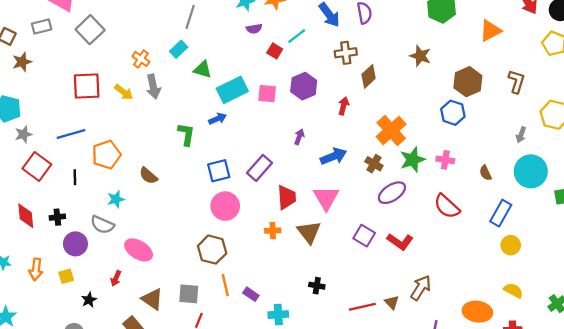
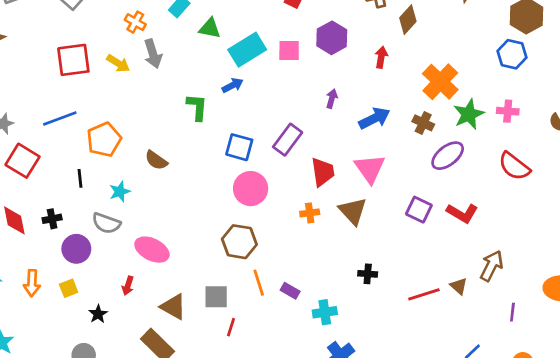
blue square: (219, 171) -> (239, 147), turned 35
black line: (75, 177) -> (80, 178), moved

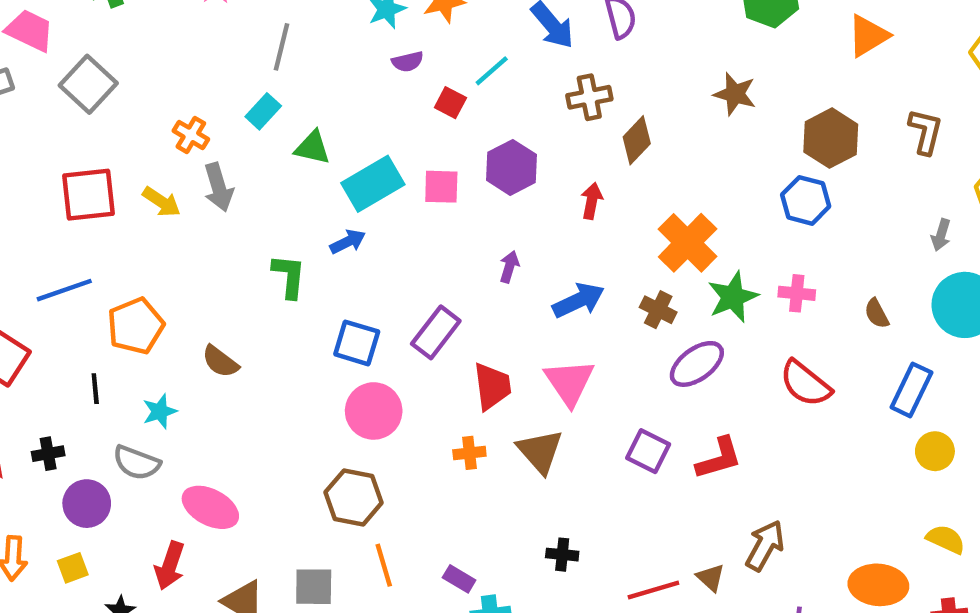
red L-shape: (462, 213) -> (719, 458), turned -48
red arrow: (128, 286) -> (170, 566), size x1.5
purple rectangle: (290, 291) -> (459, 579), moved

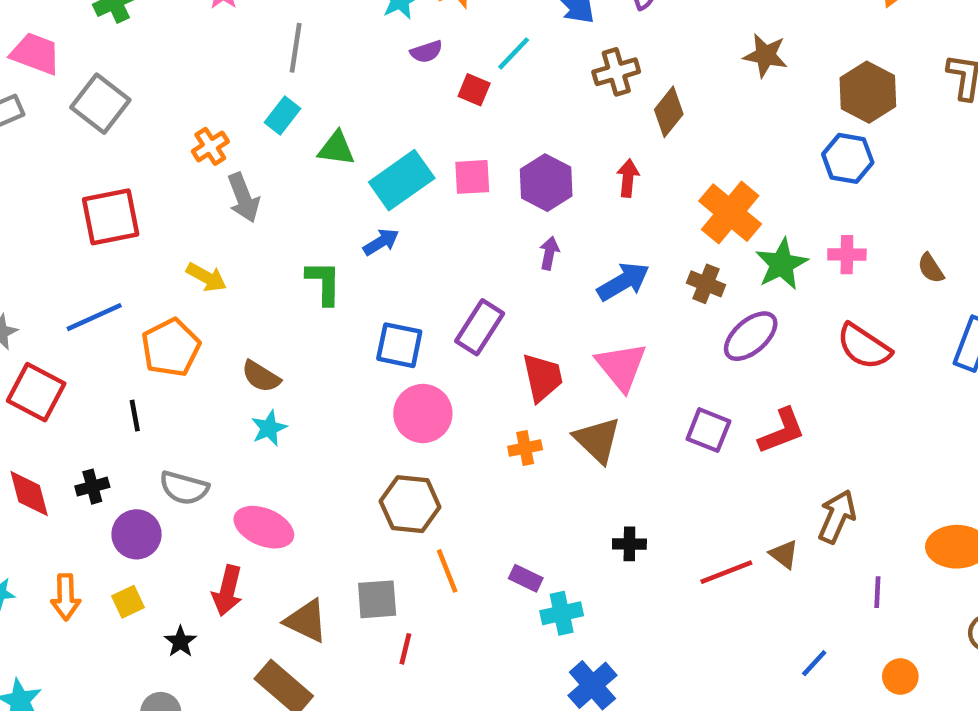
orange cross: (191, 135) -> (210, 146), turned 32
purple hexagon: (512, 167) -> (546, 183), moved
yellow arrow: (162, 202) -> (206, 277), moved
cyan star: (160, 411) -> (269, 428), moved

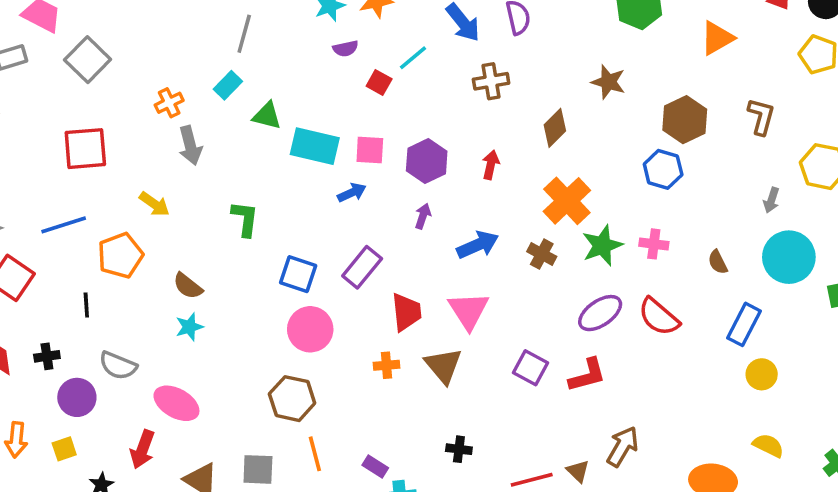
brown diamond: (669, 112) -> (555, 128), moved
cyan rectangle: (402, 180) -> (315, 146), turned 42
blue arrow: (381, 242) -> (352, 193), moved
purple ellipse: (751, 336) -> (600, 313), moved

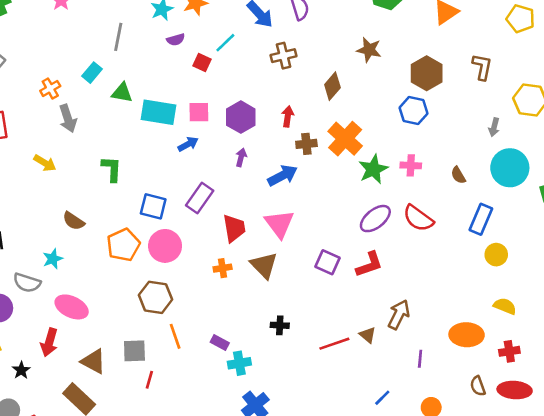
gray line: (244, 34) -> (118, 37), moved
brown cross: (542, 254) -> (306, 144), moved, turned -30
orange pentagon: (120, 255) -> (123, 245), moved
cyan star: (189, 327) -> (53, 259), moved

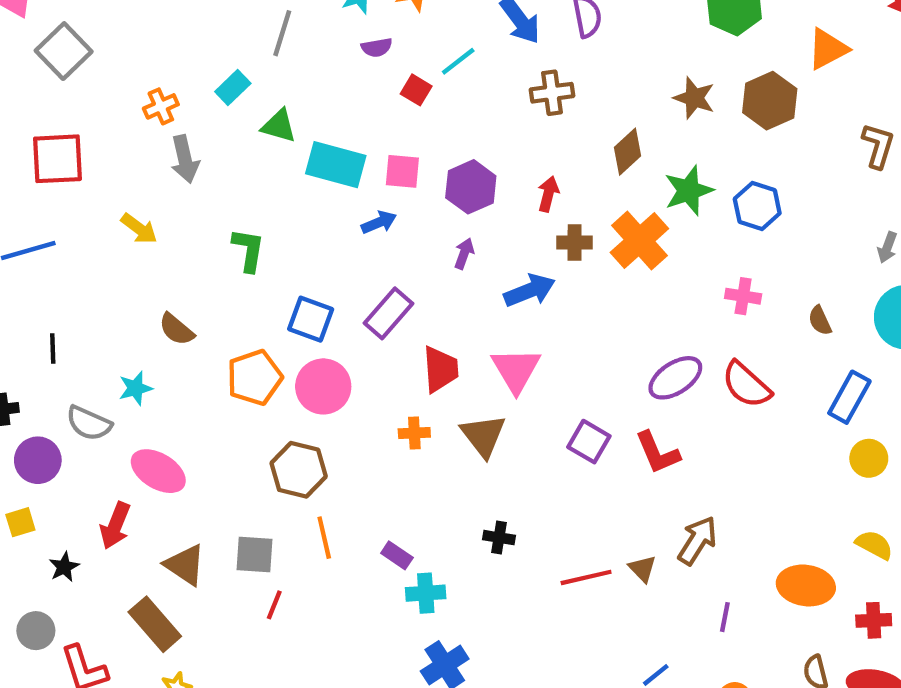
brown hexagon: (427, 73) -> (770, 101), moved
green star: (373, 169) -> (689, 191), moved
red L-shape: (369, 265) -> (658, 453), turned 80

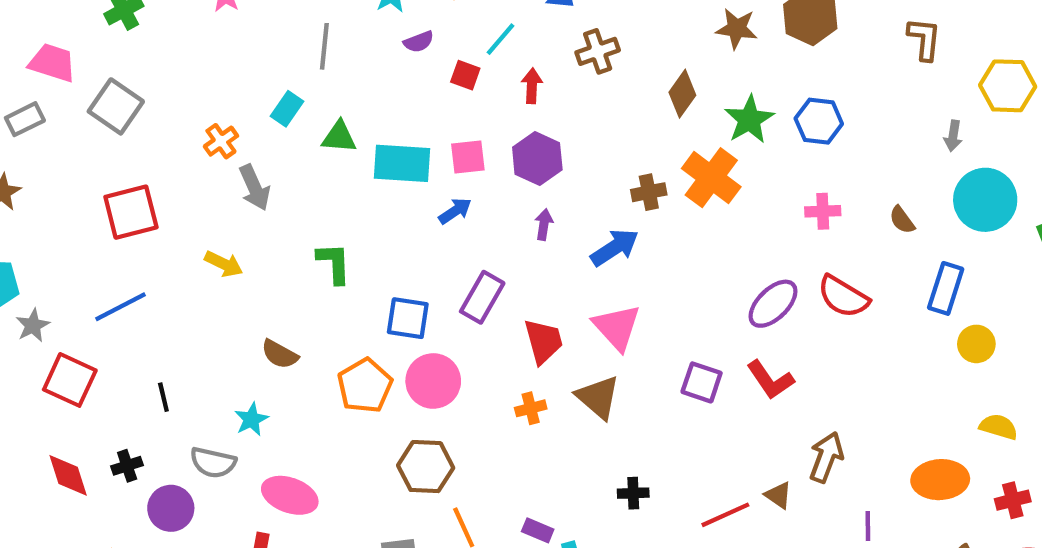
red arrow: (548, 194) -> (532, 86), moved

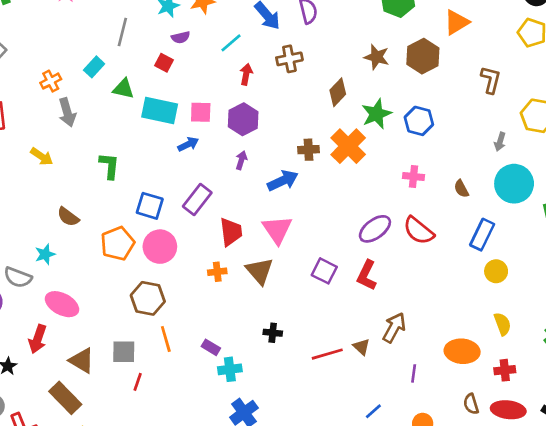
red square: (465, 75) -> (164, 63), moved
red L-shape: (770, 380) -> (367, 275), turned 52
yellow semicircle: (999, 427) -> (502, 324), turned 45

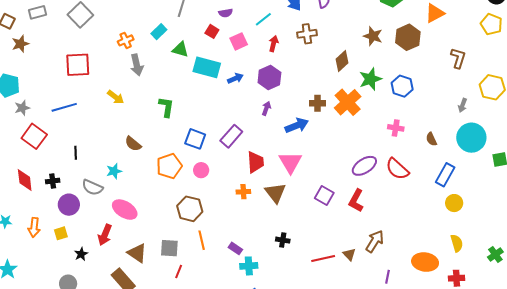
pink square: (201, 112) -> (239, 41), moved, turned -30
blue arrow: (188, 144) -> (235, 78), moved
pink circle: (160, 247) -> (201, 170), size x0.6

